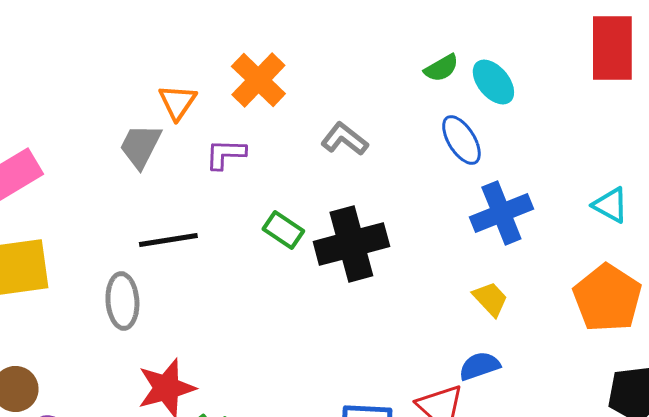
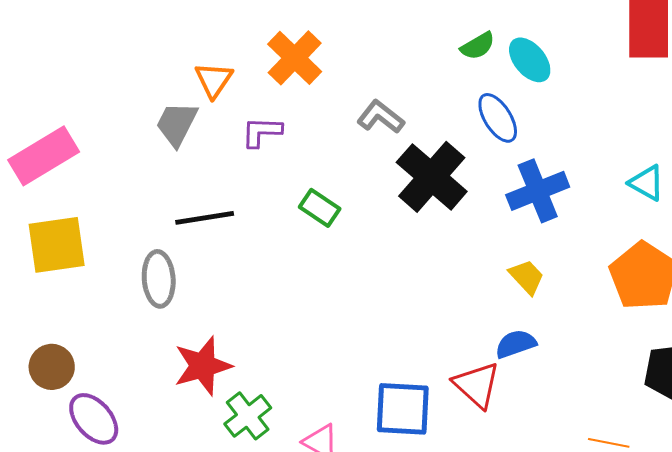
black cross: (351, 244) -> (432, 177), moved, turned -34

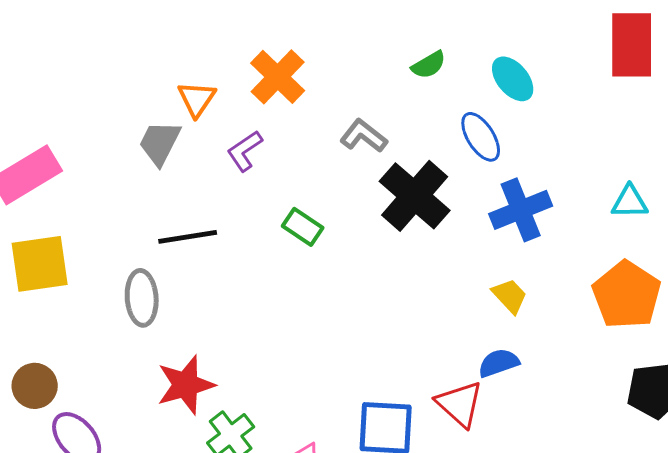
green semicircle: (478, 46) -> (429, 65), moved
purple L-shape: (262, 132) -> (245, 151), turned -36
cyan triangle: (647, 183) -> (630, 202), turned -30

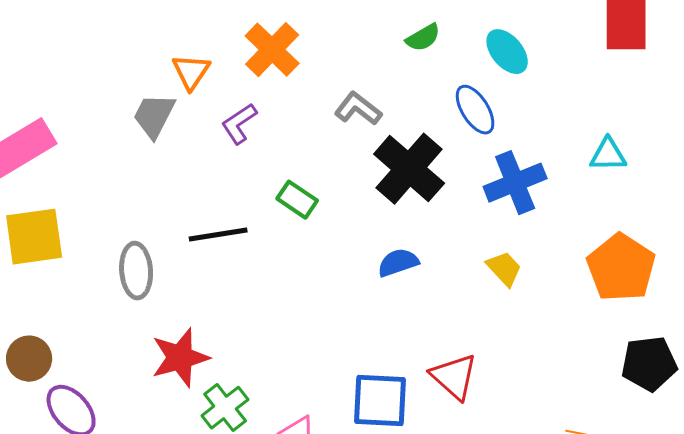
cyan triangle: (630, 202) -> (608, 155), moved
black line: (188, 237) -> (218, 235), moved
blue semicircle: (499, 363) -> (398, 263), moved

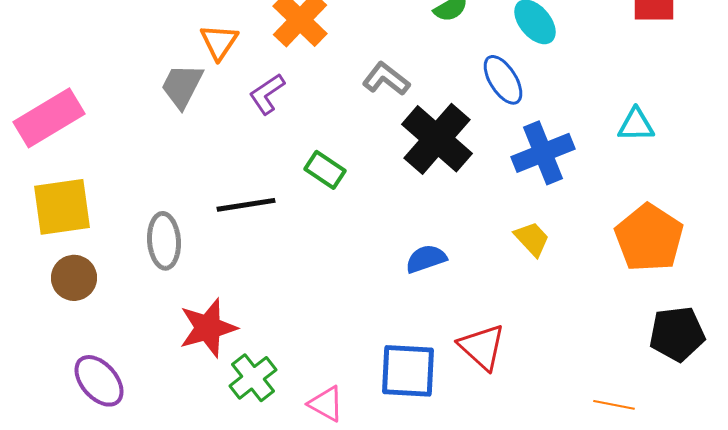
blue semicircle: (398, 263) -> (426, 259), moved
brown circle: (29, 359) -> (74, 278), moved

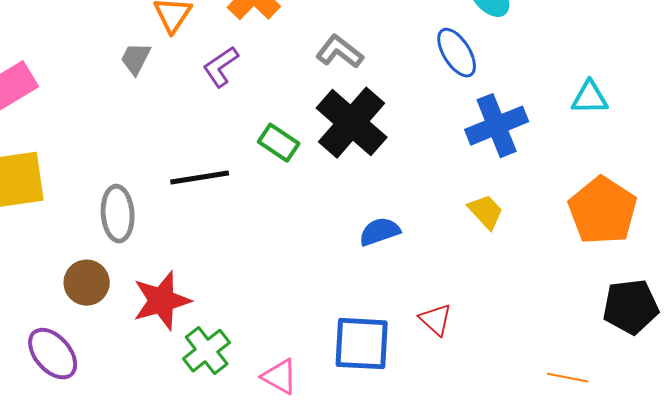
gray trapezoid: (182, 86) -> (136, 59), size x0.7
black cross: (437, 139) -> (352, 123), moved
brown circle: (74, 278) -> (87, 283), moved
red triangle: (482, 347) -> (436, 320), size x0.7

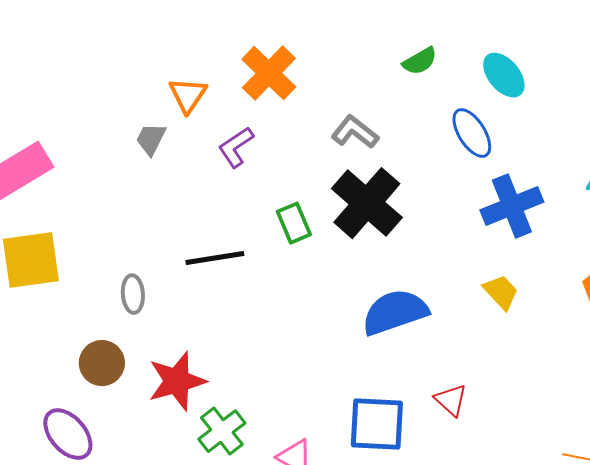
green rectangle: (279, 143) -> (294, 223), turned 33
gray ellipse: (118, 214) -> (133, 294), size x0.7
blue semicircle: (380, 232) -> (395, 312), size x1.6

